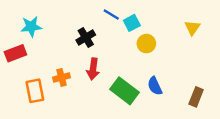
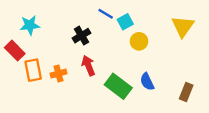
yellow triangle: (192, 28) -> (183, 26), size x1.5
red rectangle: (15, 53) -> (15, 51), turned 66
red arrow: (93, 69) -> (88, 66), turned 150
orange rectangle: (35, 91) -> (33, 70), moved

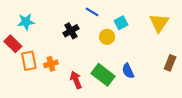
cyan square: (125, 22) -> (121, 23), moved
yellow circle: (139, 41) -> (107, 37), moved
red arrow: (88, 66) -> (76, 80), moved
brown rectangle: (186, 92) -> (170, 63), moved

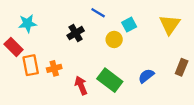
blue semicircle: (128, 71) -> (146, 76), moved, turned 77

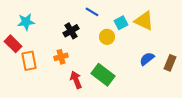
yellow triangle: (170, 25) -> (144, 21), moved, turned -40
orange cross: (54, 68) -> (61, 57), moved
blue semicircle: (146, 76) -> (147, 59), moved

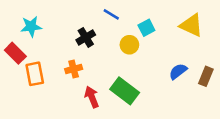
yellow triangle: (144, 21) -> (191, 25), moved

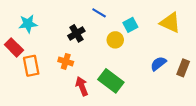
orange cross: (74, 69) -> (66, 61), turned 32

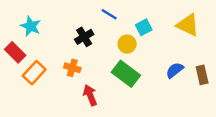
cyan star: (28, 24) -> (31, 26), turned 30
orange rectangle: (31, 66) -> (34, 73), turned 54
brown rectangle: (183, 68) -> (202, 75), turned -35
green rectangle: (111, 81) -> (126, 74), moved

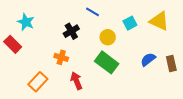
cyan square: (144, 27) -> (130, 23), moved
orange rectangle: (34, 73) -> (38, 82), moved

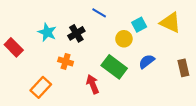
cyan star: (26, 22) -> (47, 32), moved
yellow circle: (108, 37) -> (124, 39), moved
blue semicircle: (148, 59) -> (147, 61), moved
red arrow: (76, 81) -> (93, 84), moved

